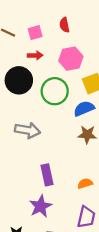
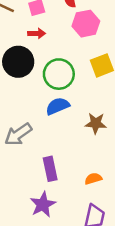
pink hexagon: (71, 59) -> (86, 24), moved
blue semicircle: (84, 109) -> (58, 106), moved
gray arrow: (28, 130) -> (18, 134), moved, turned 135

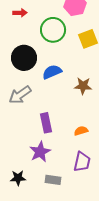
red arrow: (37, 33) -> (20, 13), moved
black circle: (18, 62) -> (24, 58), moved
green circle: (59, 74) -> (53, 30), moved

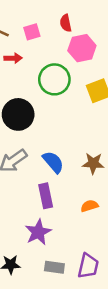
blue semicircle: (52, 72) -> (53, 162), moved, turned 72
brown star: (83, 86) -> (93, 163), moved
purple trapezoid: (82, 162) -> (88, 266), moved

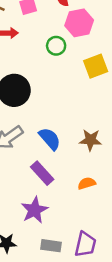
green circle: (54, 79) -> (56, 46), moved, size x0.6
purple rectangle: (46, 196) -> (42, 173), turned -30

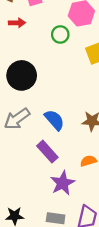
purple star: (34, 210) -> (63, 183), moved

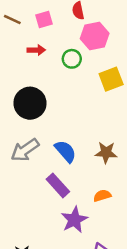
red arrow: (17, 23) -> (36, 50), moved

